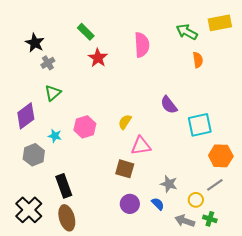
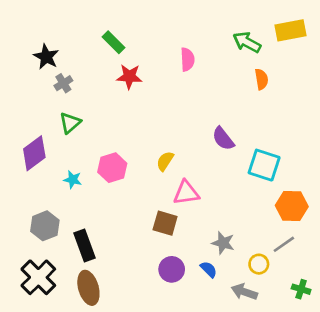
pink semicircle: (142, 45) -> (187, 59), size x0.7
red star: (98, 58) -> (129, 77), turned -30
cyan square: (200, 125) -> (264, 165), turned 30
gray hexagon: (34, 155) -> (45, 226), moved
green cross: (210, 219) -> (301, 289), moved

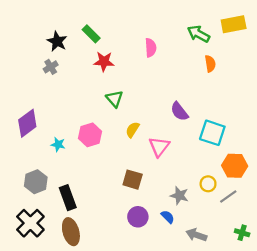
black star: (46, 57) -> (57, 41), moved
green triangle: (70, 123) -> (114, 99), moved, turned -30
pink triangle: (186, 193) -> (159, 147), moved, turned -45
yellow circle: (259, 264) -> (208, 184), moved

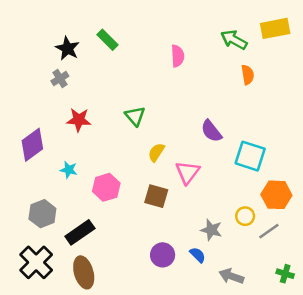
red star: (104, 62) -> (79, 120), moved
pink hexagon: (90, 135) -> (106, 187), moved
brown square: (133, 180) -> (156, 196), moved
black rectangle: (68, 198) -> (80, 232), turned 75

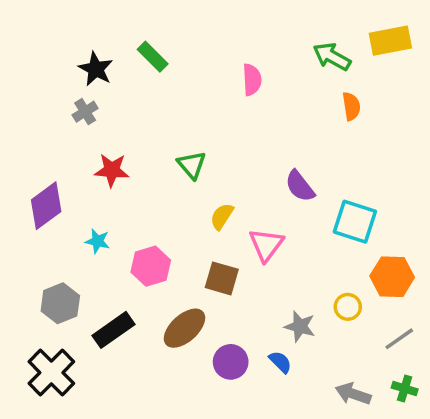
gray line: (269, 231) -> (399, 339), moved
brown ellipse: (84, 272) -> (185, 328), moved, turned 64
gray arrow: (231, 276) -> (353, 394), moved

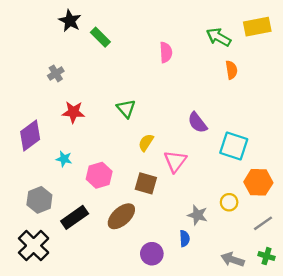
black star: (96, 69) -> (70, 21), moved
purple circle: (231, 362) -> (152, 254), moved
blue semicircle: (280, 362) -> (185, 238), turned 42

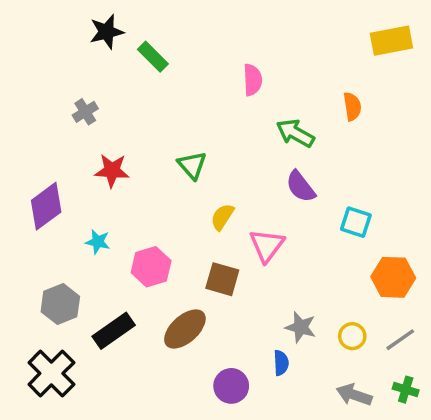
black star: (70, 21) -> (107, 32), turned 30
green arrow: (219, 37) -> (295, 133), moved
cyan square: (234, 146) -> (356, 222), size x0.7
yellow circle: (229, 202) -> (352, 336), moved

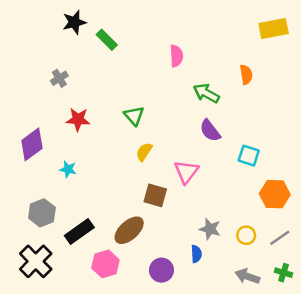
yellow semicircle: (222, 217) -> (144, 152), moved
pink hexagon: (151, 267) -> (105, 264), moved

